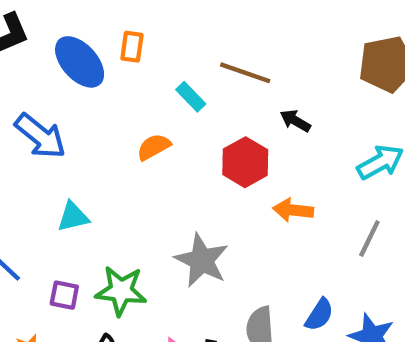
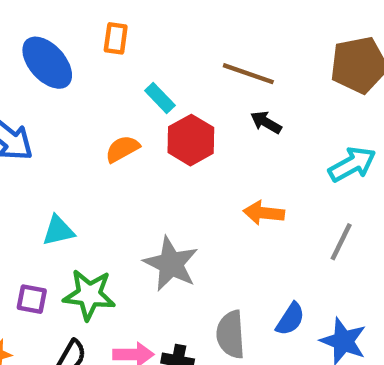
orange rectangle: (132, 47) -> (116, 38), moved
brown line: (245, 73) -> (248, 74), moved
red hexagon: (245, 162) -> (191, 140), moved
cyan triangle: (73, 217) -> (58, 231), moved

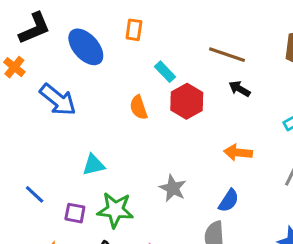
orange semicircle: (122, 149) -> (139, 107), turned -80
gray star: (171, 264) -> (173, 188), size x0.7
blue semicircle: (290, 319) -> (229, 201), moved

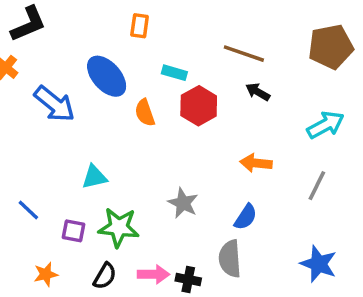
blue ellipse: (86, 47) -> (107, 76), moved
cyan rectangle: (165, 72) -> (174, 73), turned -30

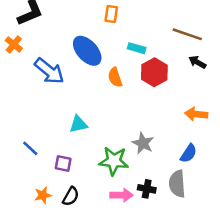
green star: (119, 227) -> (114, 161), moved
black semicircle: (105, 276) -> (71, 196), moved
black cross: (188, 280) -> (147, 189), moved

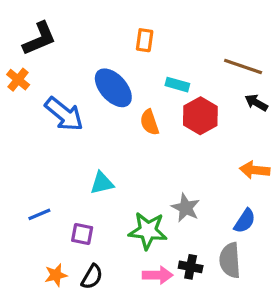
blue line: (30, 148) -> (39, 214), turned -66

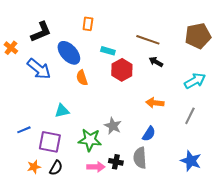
black L-shape: (39, 39) -> (41, 32), moved
orange semicircle: (149, 122) -> (82, 78), moved
purple square: (82, 234) -> (50, 142), size x1.6

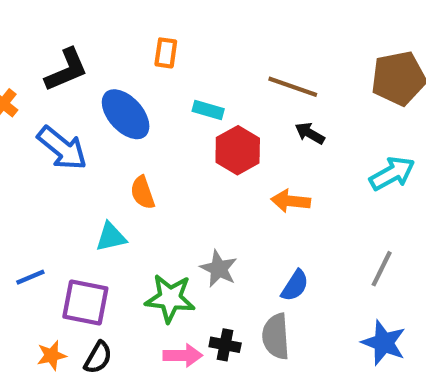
orange semicircle: (82, 78) -> (143, 193), moved
orange arrow: (155, 103) -> (291, 201), moved
gray line: (190, 116) -> (382, 269), moved

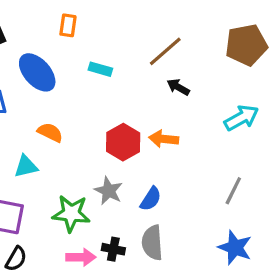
brown line: (293, 87) -> (165, 51), turned -60
red hexagon: (238, 150) -> (123, 142), moved
orange semicircle: (143, 193) -> (50, 132), turned 135
blue semicircle: (295, 286) -> (151, 199), moved

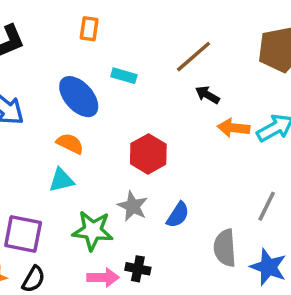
blue ellipse: (37, 72) -> (79, 97), moved
orange arrow: (164, 139) -> (234, 128), moved
cyan triangle: (26, 166) -> (61, 180), moved
gray semicircle: (152, 243) -> (225, 248), moved

